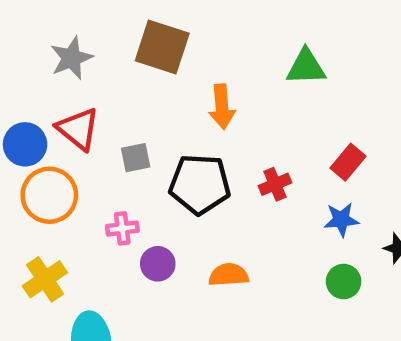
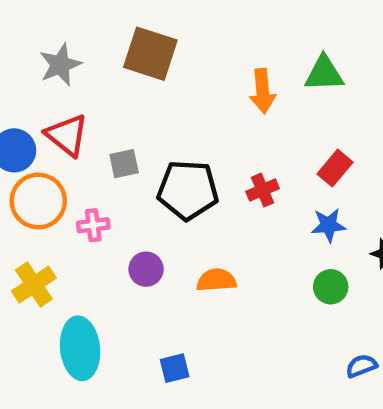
green triangle: (306, 67) -> (324, 73), moved
orange arrow: (222, 107) -> (263, 91), moved
pink cross: (122, 228) -> (93, 225), moved

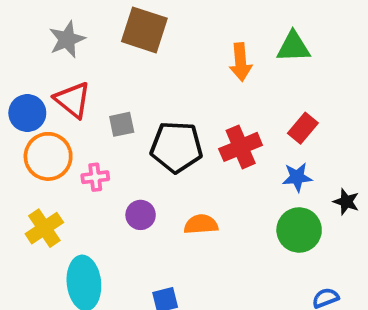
red cross: (263, 190) -> (241, 147), size x1.5
green circle: (331, 287) -> (299, 230), size x1.5

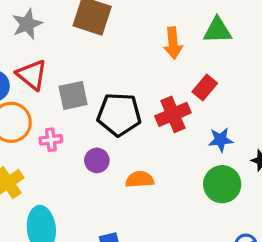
gray square: (122, 124) -> (73, 95), size x1.4
red rectangle: (303, 128) -> (205, 87), moved
purple circle: (141, 215) -> (97, 160), moved

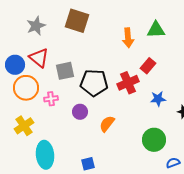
orange semicircle: (140, 179) -> (107, 124), turned -48
green circle: (222, 184) -> (154, 140), moved

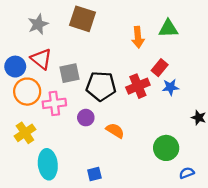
pink cross: (51, 99) -> (54, 103), size x1.5
blue star: (158, 99) -> (170, 87), moved
orange semicircle: (107, 124) -> (115, 131), turned 84

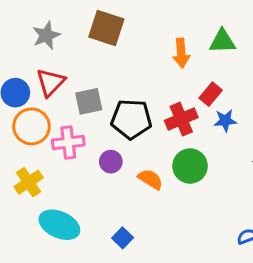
red triangle: (41, 59) -> (51, 82), turned 35
green circle: (166, 148) -> (190, 166), moved
cyan ellipse: (48, 164) -> (59, 225), turned -60
blue square: (94, 174) -> (123, 238), turned -32

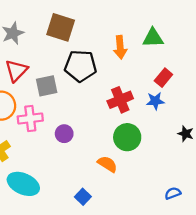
red rectangle: (211, 94) -> (163, 78), moved
black pentagon: (131, 119) -> (81, 66), moved
orange semicircle: (150, 179) -> (107, 164), moved
blue square: (123, 238) -> (83, 197), moved

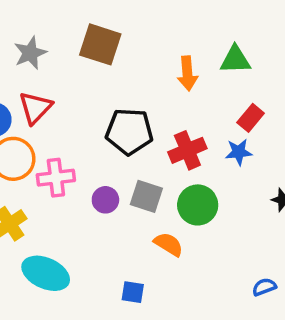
black pentagon: (81, 66) -> (129, 132), moved
gray square: (47, 86) -> (146, 196), moved, turned 30
blue square: (83, 197) -> (133, 292), turned -35

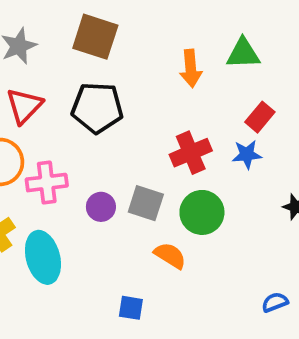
black pentagon: (129, 132) -> (97, 108), moved
cyan ellipse: (46, 273) -> (43, 257), moved, turned 51

